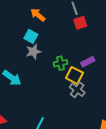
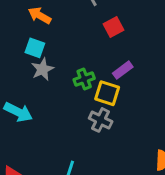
red square: (80, 23) -> (113, 27), moved
gray cross: (77, 90) -> (101, 120), moved

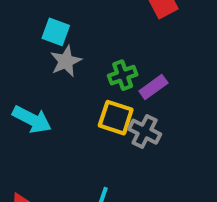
purple rectangle: (123, 70) -> (153, 87), moved
yellow square: (107, 93) -> (116, 118), moved

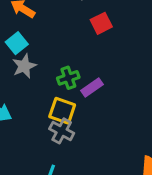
cyan square: (56, 32) -> (17, 43), turned 30
gray cross: (145, 132) -> (62, 131), moved

